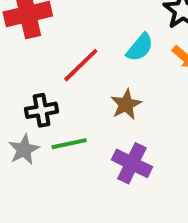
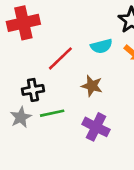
cyan semicircle: (140, 47) -> (101, 46), turned 35
brown star: (126, 104) -> (92, 86), turned -30

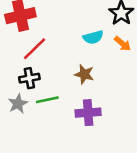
red line: (60, 58) -> (34, 49), moved
purple cross: (96, 127) -> (88, 113), turned -30

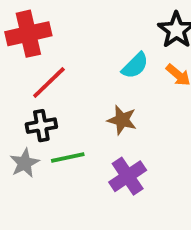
cyan semicircle: (93, 37) -> (135, 66), turned -30
purple cross: (88, 113) -> (128, 176), turned -30

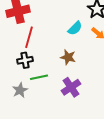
red line: (49, 82) -> (29, 37), turned -30
gray star: (25, 163) -> (20, 90), moved

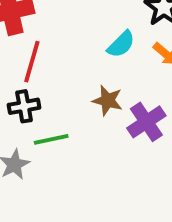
purple cross: (71, 87) -> (146, 122), moved

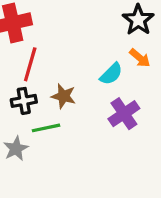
cyan semicircle: (121, 44) -> (111, 74), moved
brown star: (107, 100) -> (64, 96), moved

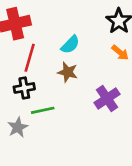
cyan semicircle: (111, 74) -> (70, 45), moved
brown star: (64, 96) -> (68, 72), moved

